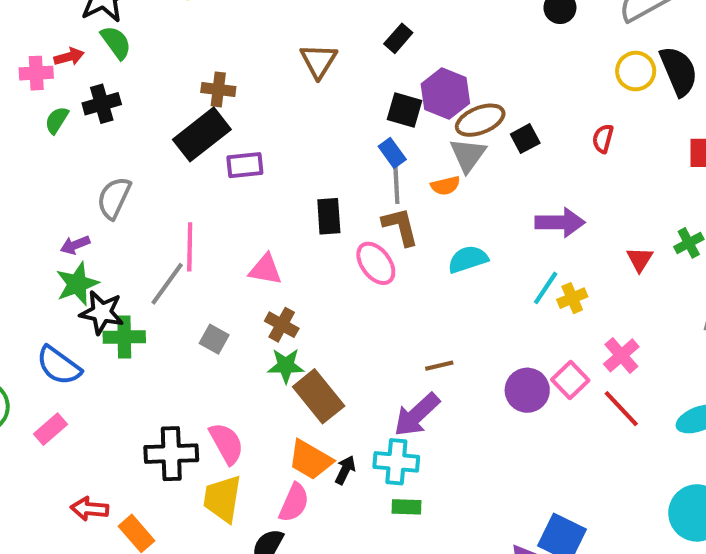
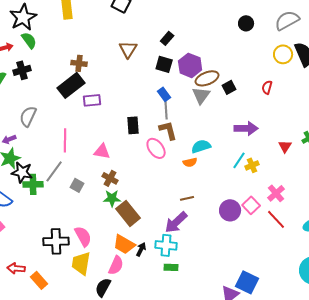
black square: (404, 110) -> (164, 64), moved
orange semicircle: (445, 186) -> (190, 162), moved
gray line: (167, 284) -> (54, 171), moved

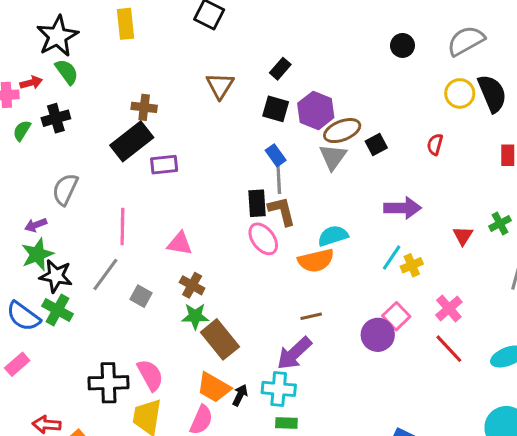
black rectangle: (133, 125) -> (257, 203), moved
orange semicircle: (190, 162) -> (316, 261), size x1.6
green cross: (33, 184) -> (57, 310), moved, turned 30
pink square: (251, 205) -> (396, 316), moved

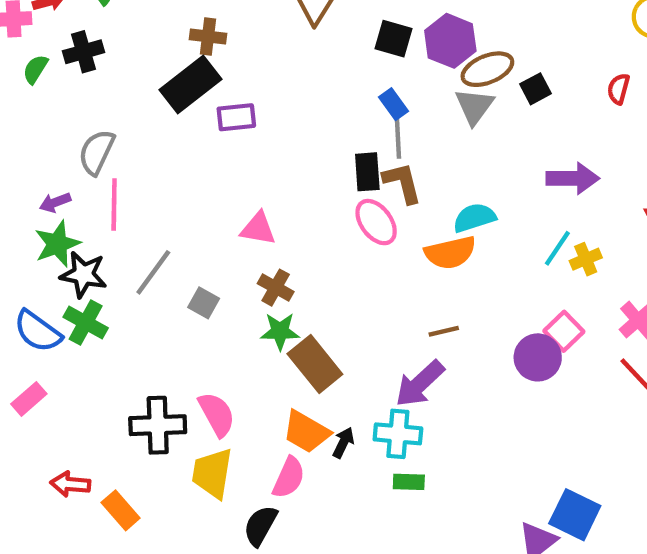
pink line: (122, 226) -> (114, 205), moved

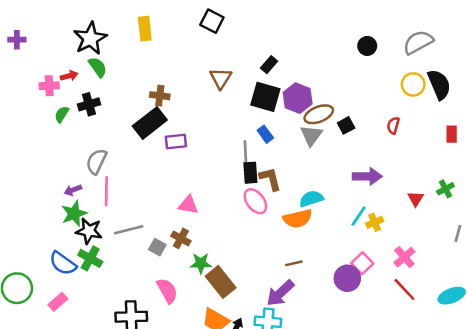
black square: (394, 39) -> (265, 97), size x1.4
gray line: (398, 137) -> (245, 153), moved
gray line: (153, 272) -> (129, 230), turned 40
brown cross: (276, 288) -> (181, 238), moved
pink semicircle: (217, 414) -> (167, 291), moved

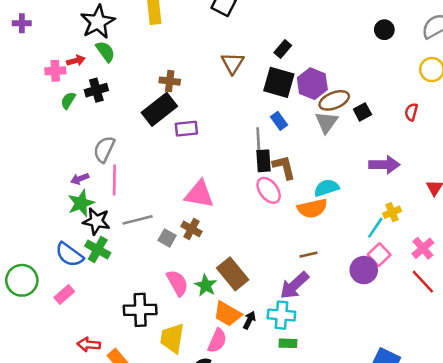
pink triangle: (188, 205) -> (199, 194), size x1.4
cyan line: (358, 216) -> (375, 228), moved
green star: (201, 263) -> (206, 285), moved, turned 30

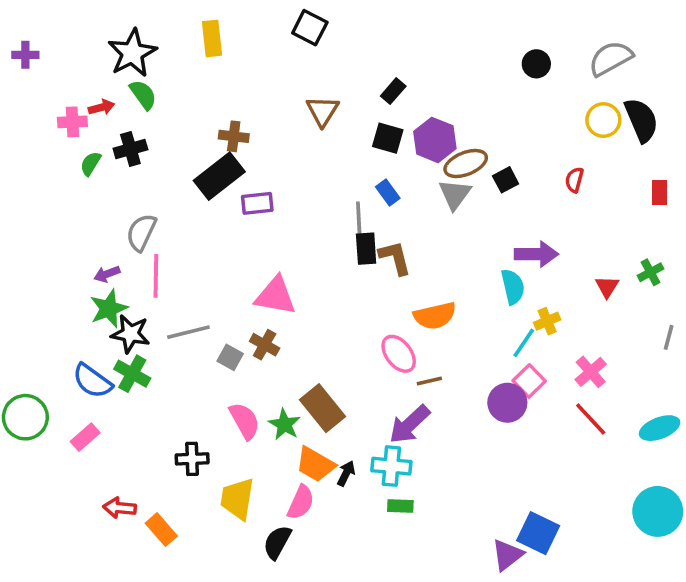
black square: (279, 82) -> (388, 138), size x0.7
cyan semicircle: (326, 188) -> (513, 287), moved, turned 95
pink ellipse: (269, 190) -> (399, 354), moved
black cross: (140, 310) -> (192, 459), size x0.7

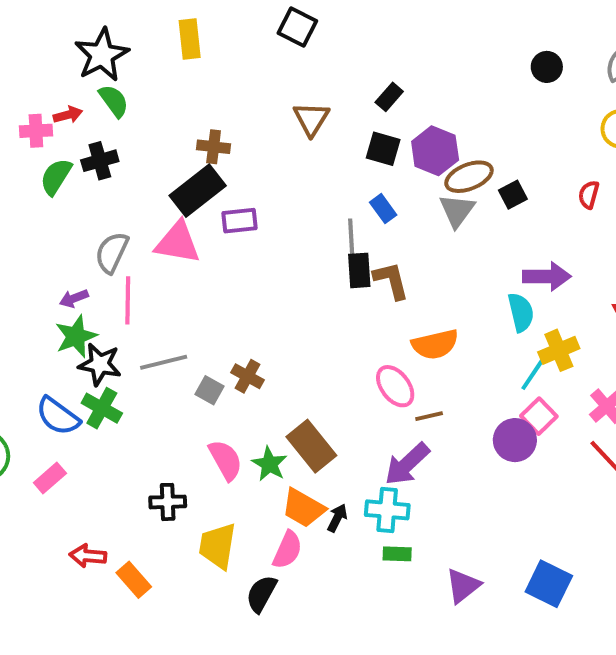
green semicircle: (91, 164) -> (56, 177), size x1.4
pink triangle: (275, 296) -> (178, 243), moved
yellow cross: (547, 321) -> (559, 350), size x1.4
purple triangle: (507, 555) -> (463, 586), moved

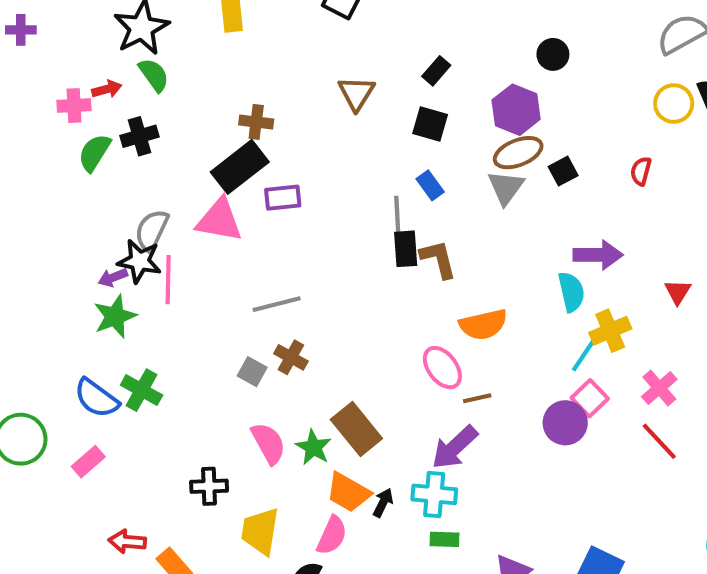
black circle: (547, 67) -> (553, 54), moved
purple hexagon: (435, 151) -> (516, 110), moved
gray line: (164, 362) -> (277, 304), moved
black star: (100, 364) -> (139, 261), moved

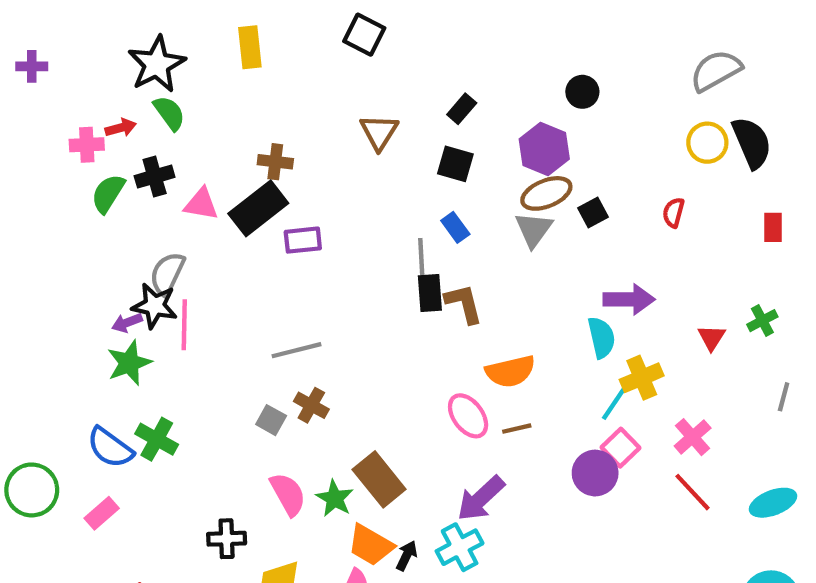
pink triangle: (219, 220) -> (201, 204), moved, size x0.7
brown line: (477, 398) -> (517, 429), moved
cyan cross: (434, 494) -> (460, 547), turned -33

